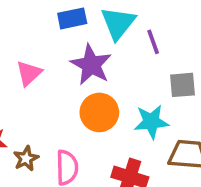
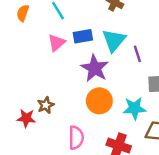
pink triangle: (29, 73) -> (56, 43), moved
brown star: (26, 159) -> (46, 105), moved

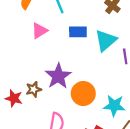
pink triangle: (56, 43) -> (39, 31), moved
purple star: (95, 68) -> (58, 76), moved

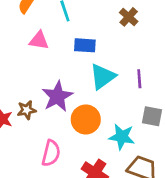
pink triangle: (39, 31) -> (39, 40), turned 36
cyan triangle: (106, 40) -> (103, 77), moved

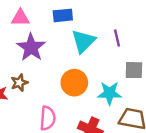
purple star: (57, 96) -> (31, 47), moved

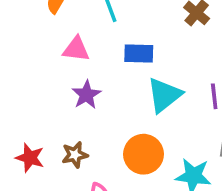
purple star: (31, 47) -> (86, 95), size x0.7
brown star: (19, 83) -> (75, 155), moved

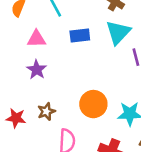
purple star: (86, 95) -> (37, 70), moved
cyan triangle: (164, 95) -> (118, 32), moved

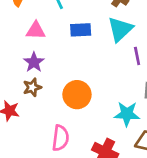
orange circle: (93, 104) -> (77, 95), moved
brown star: (46, 111) -> (32, 87), moved

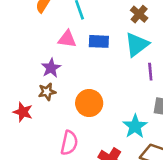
pink triangle: (36, 31) -> (67, 39), moved
cyan star: (127, 114) -> (135, 126), turned 30

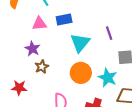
cyan triangle: (137, 45) -> (80, 43), moved
brown star: (47, 92) -> (42, 67), moved
orange circle: (89, 103) -> (81, 73), moved

